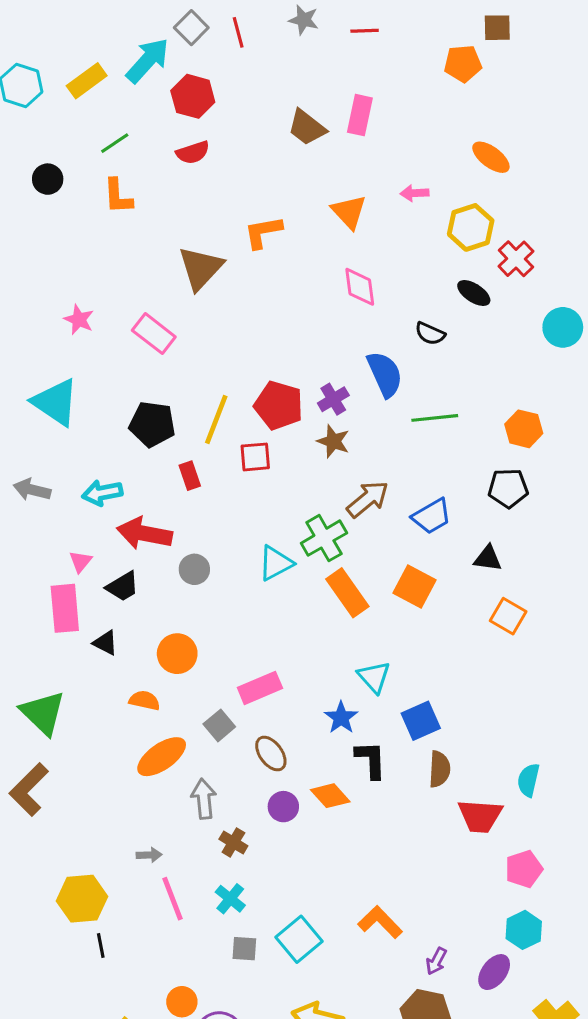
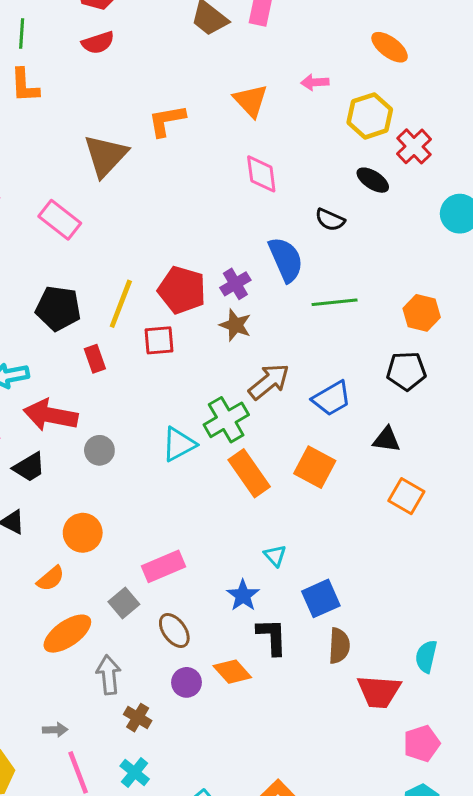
green line: (115, 143) -> (22, 33), turned -52
cyan triangle: (374, 677) -> (275, 556), size x0.7
orange semicircle: (144, 700) -> (51, 579), turned 128

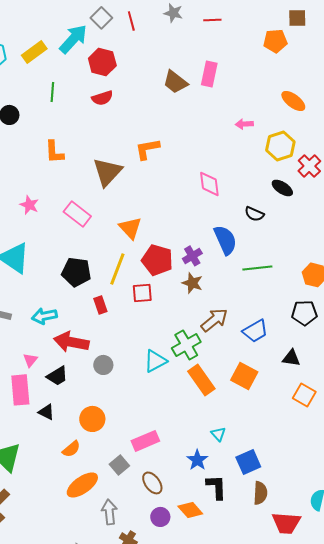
orange L-shape: (25, 85) -> (54, 152), moved
orange triangle: (251, 101) -> (130, 228), moved

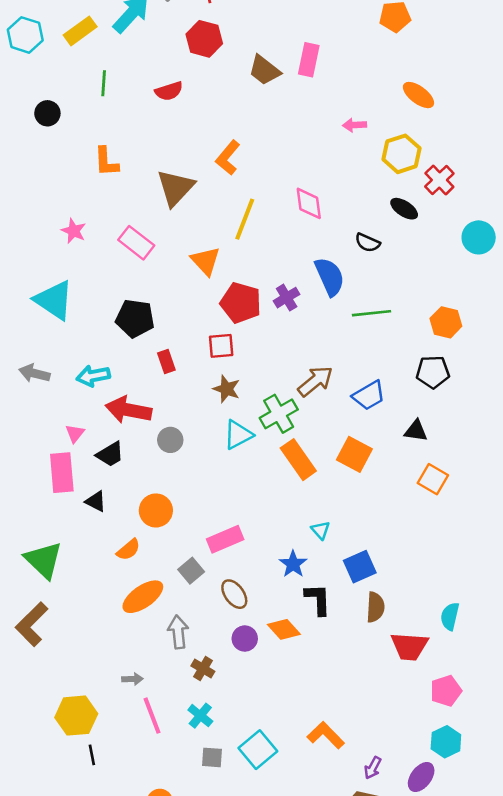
red hexagon: (102, 62) -> (204, 39), moved
orange L-shape: (147, 149) -> (228, 158), turned -40
yellow line: (117, 269) -> (245, 219), moved
brown star: (192, 283) -> (226, 389), moved

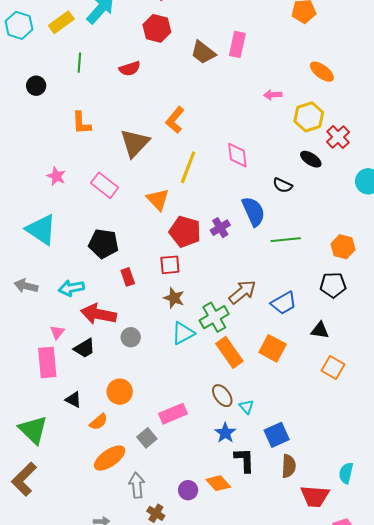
black triangle: (96, 501) -> (73, 400), moved
brown ellipse: (234, 594) -> (222, 396), moved

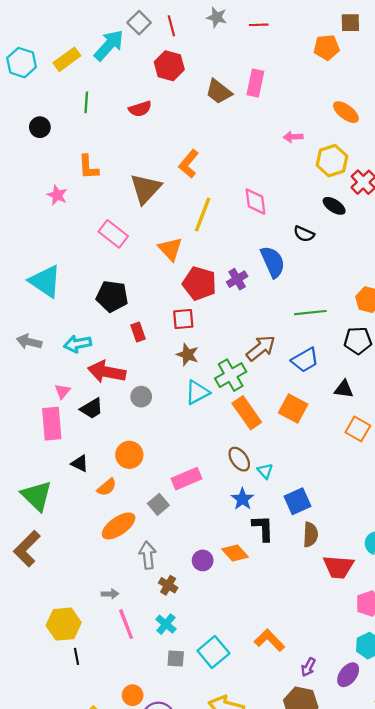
pink star: (56, 176) -> (57, 195), moved
green line: (286, 240) -> (310, 313), moved

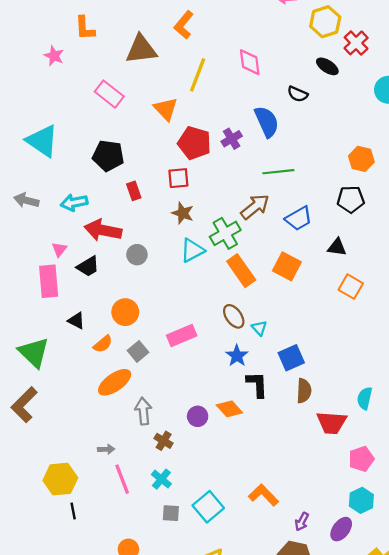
brown triangle: (145, 189) -> (141, 49), turned 40
green line: (310, 313) -> (278, 172), moved
gray square: (158, 504) -> (138, 351), moved

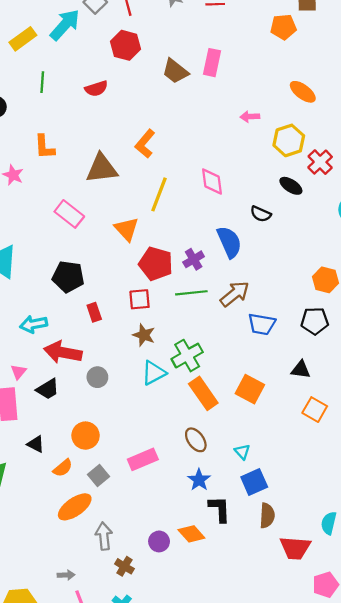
green line: (278, 172) -> (191, 293), moved
brown arrow: (255, 207) -> (235, 294), moved
blue trapezoid: (299, 218) -> (262, 324), moved, turned 40
cyan triangle: (259, 328) -> (242, 452), moved

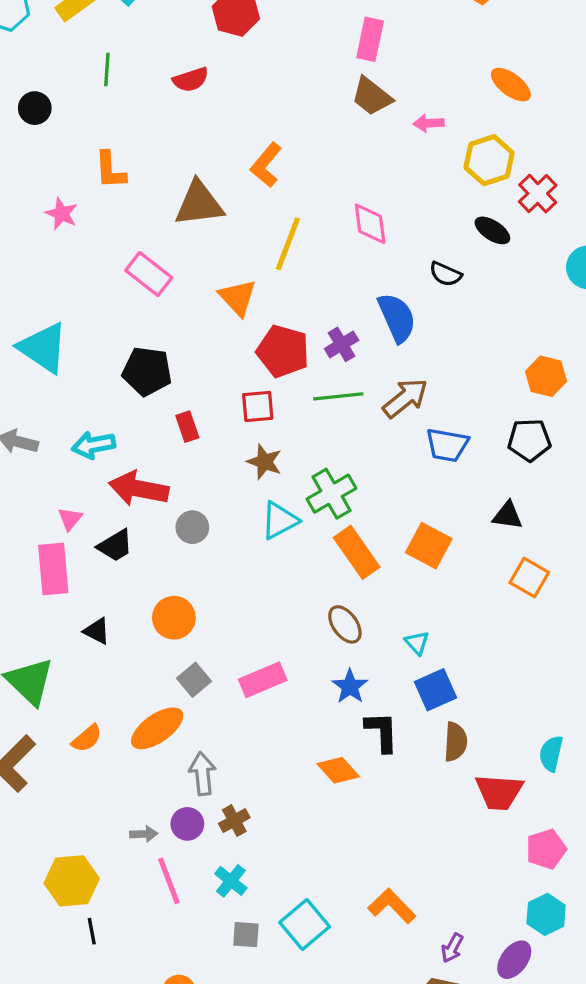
brown trapezoid: (175, 71) -> (372, 96), moved
pink rectangle: (143, 459) -> (263, 680), moved
orange semicircle: (63, 468) -> (87, 738), moved
purple circle: (159, 541) -> (187, 824), moved
brown cross: (124, 566) -> (234, 821), turned 30

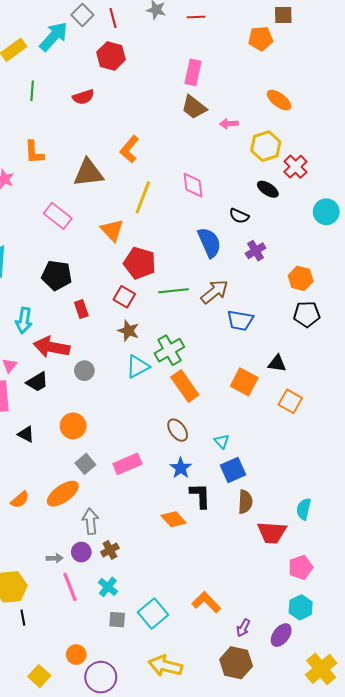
purple cross: (342, 344) -> (256, 251), moved
red square: (258, 406) -> (124, 297), turned 35
black pentagon: (529, 440) -> (307, 314), moved
cyan arrow: (93, 445) -> (24, 320), turned -70
orange square: (429, 546) -> (244, 382), moved

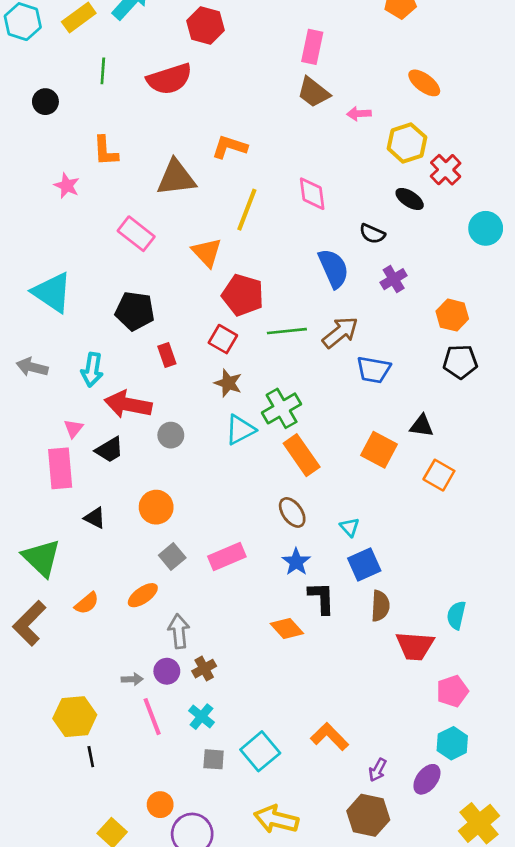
red semicircle: (83, 97) -> (169, 79), size x1.6
orange L-shape: (129, 149) -> (230, 147), turned 68
orange ellipse: (63, 494) -> (143, 595), size x0.7

